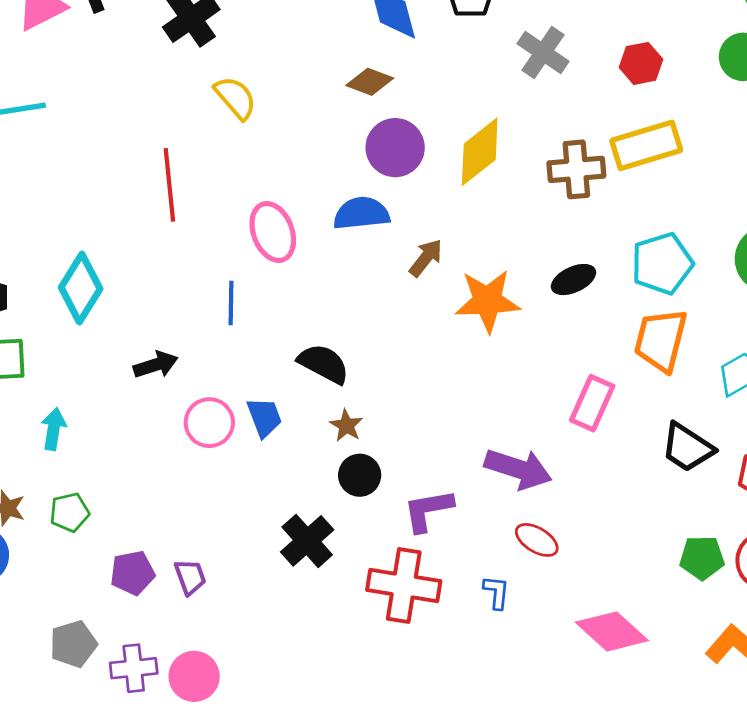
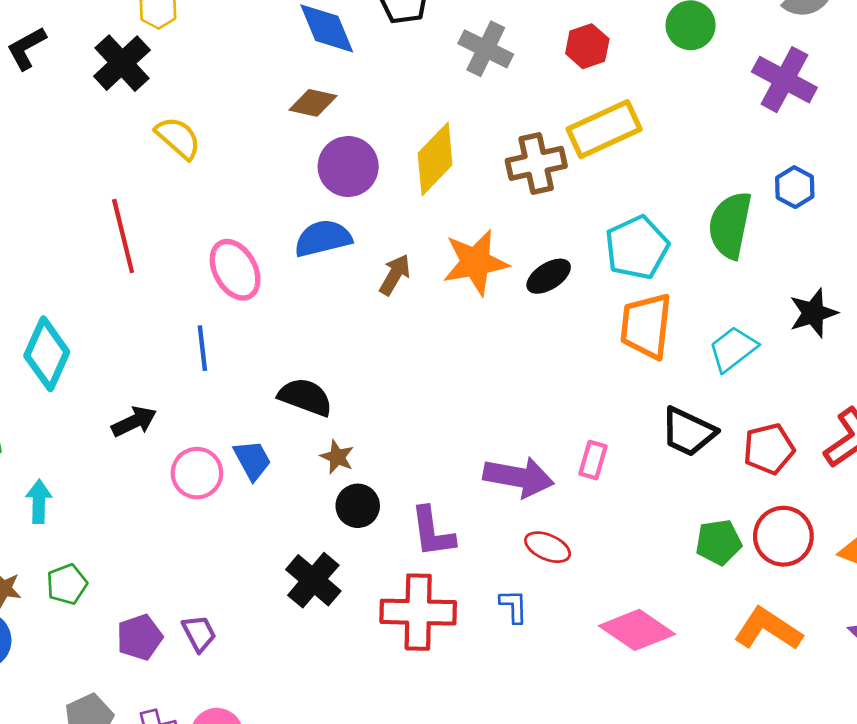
orange star: (488, 301) -> (476, 262), moved
pink rectangle: (592, 403) -> (593, 460), moved, size x0.7
purple L-shape: (428, 510) -> (432, 532), turned -80

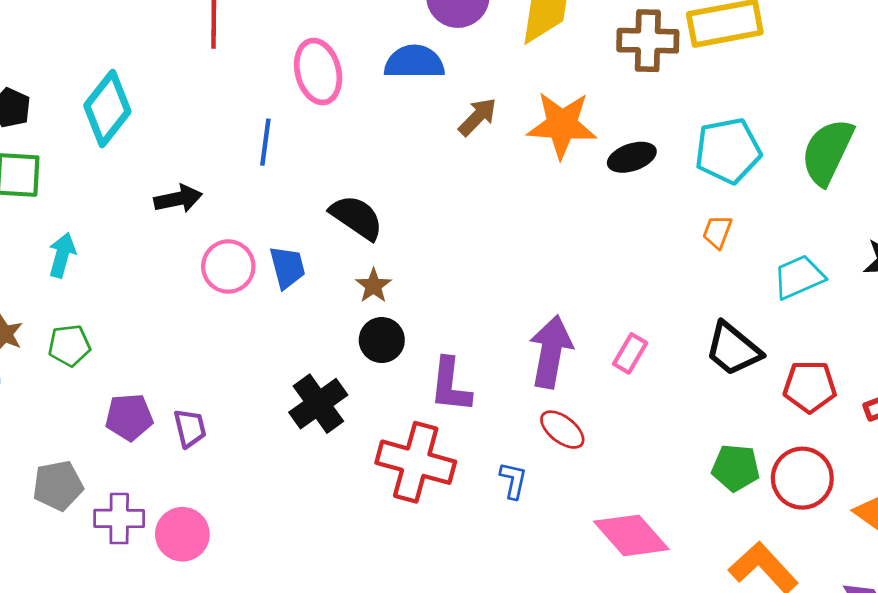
orange trapezoid: (646, 326) -> (717, 232), size x0.5
purple arrow: (519, 477) -> (551, 352), turned -104

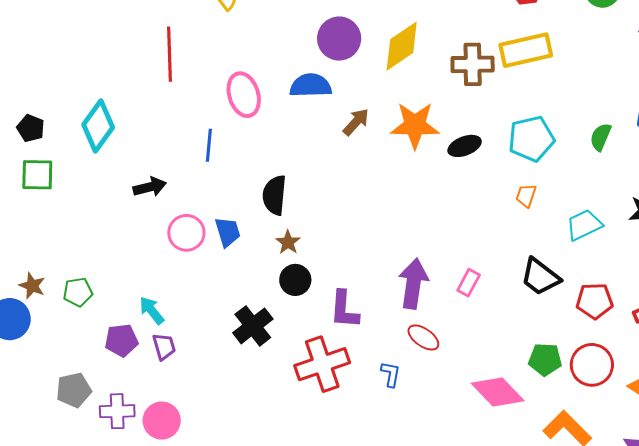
green semicircle: (827, 152) -> (601, 137), size x0.6
black semicircle: (357, 217) -> (274, 195), turned -117
cyan arrow: (62, 255) -> (152, 310), moved, turned -52
red cross: (416, 462) -> (322, 364), turned -32
pink diamond: (631, 535) -> (498, 392), moved

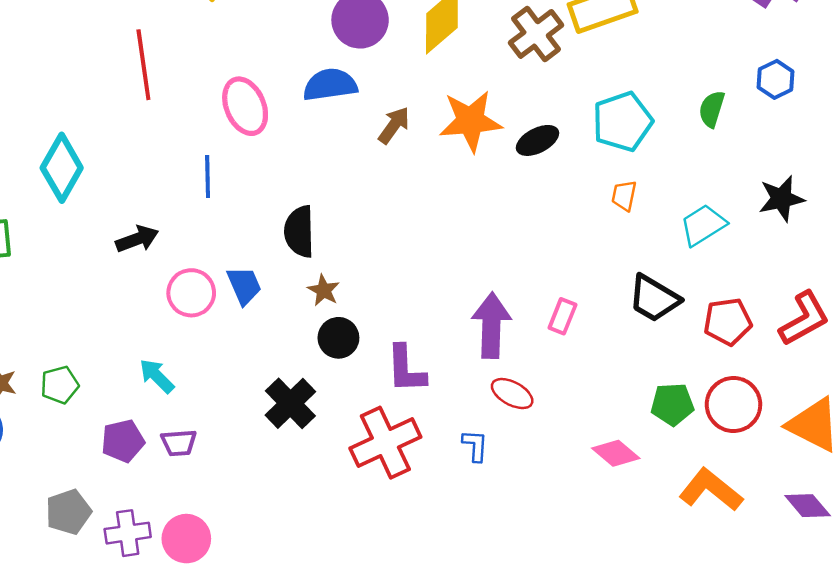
brown cross: (473, 64) -> (536, 34), turned -30
cyan arrow: (152, 310) -> (157, 376), moved
purple trapezoid: (164, 346) -> (179, 443), turned 108
pink diamond: (498, 392) -> (616, 453), size x0.7

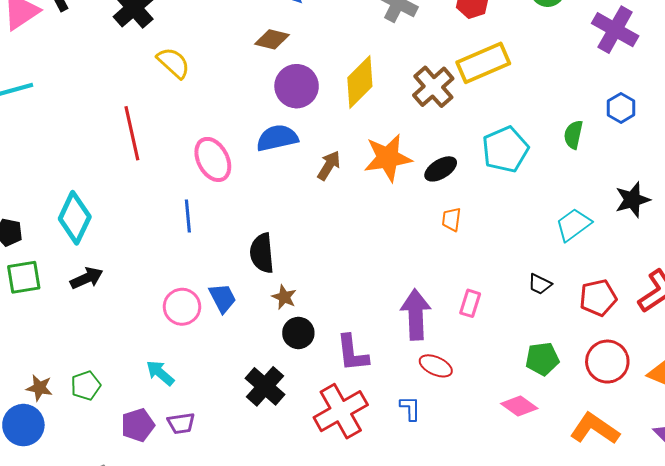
orange trapezoid: (624, 196) -> (451, 219), moved
black arrow: (137, 239) -> (87, 278), moved
black trapezoid: (654, 298) -> (540, 284), size x0.6
green pentagon: (672, 404) -> (542, 359), moved

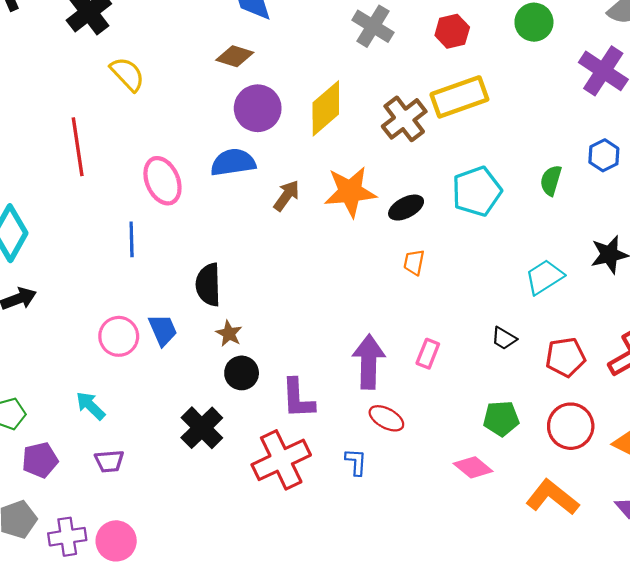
purple pentagon: (138, 425) -> (40, 460), moved

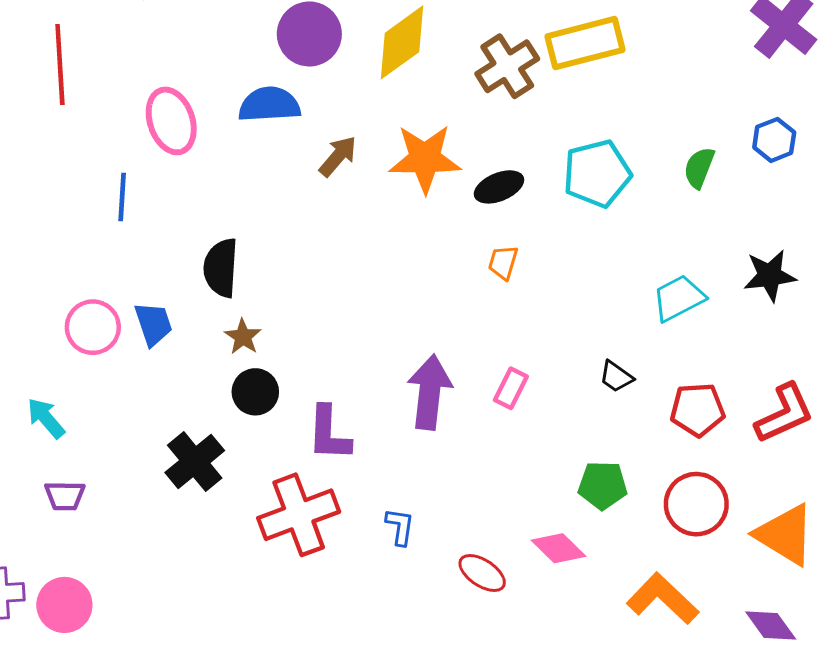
red ellipse: (386, 418) -> (482, 573), moved

